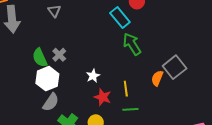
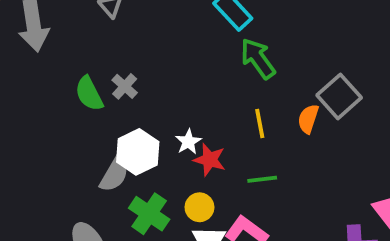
white star: (93, 76) -> (188, 142), moved
white hexagon: (47, 79) -> (138, 152), moved
yellow line: (126, 89) -> (260, 124), moved

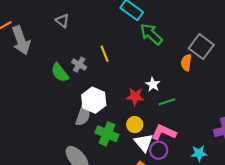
yellow line: (260, 124) -> (104, 54), moved
white star: (188, 142) -> (153, 84), moved

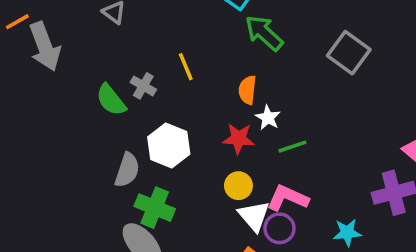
orange semicircle: (186, 63) -> (247, 90), moved
gray semicircle: (83, 116) -> (127, 170), moved
green cross: (107, 134) -> (155, 208), moved

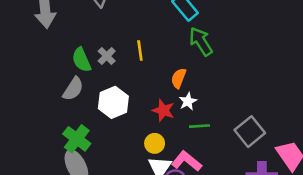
gray square: (349, 53) -> (250, 132), moved
gray semicircle: (127, 170) -> (73, 89), moved
green cross: (155, 208) -> (77, 139), moved

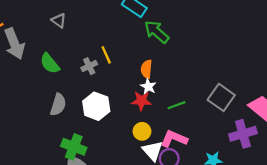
gray cross: (107, 56) -> (89, 66), moved, turned 35
green semicircle: (81, 60) -> (50, 63), moved
white star: (188, 101) -> (148, 86), moved

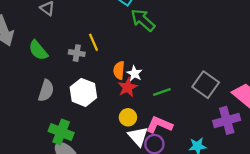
gray cross: (89, 66) -> (77, 53), turned 35
orange semicircle: (146, 69) -> (119, 70), moved
red star: (141, 101) -> (128, 87), turned -30

